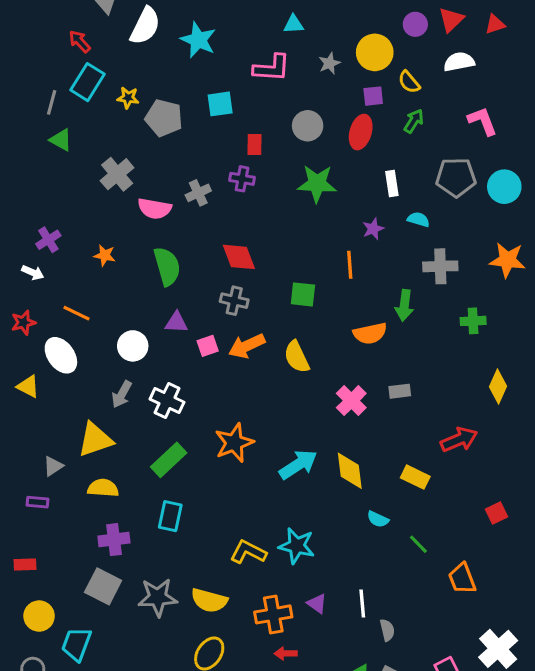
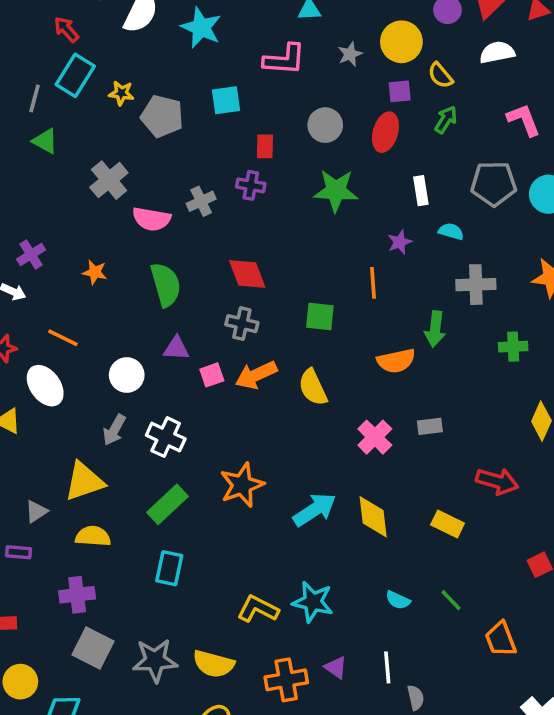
red arrow: (459, 440) -> (497, 481), turned 39
cyan semicircle: (378, 519) -> (398, 600), moved
purple cross: (114, 540) -> (77, 595), moved

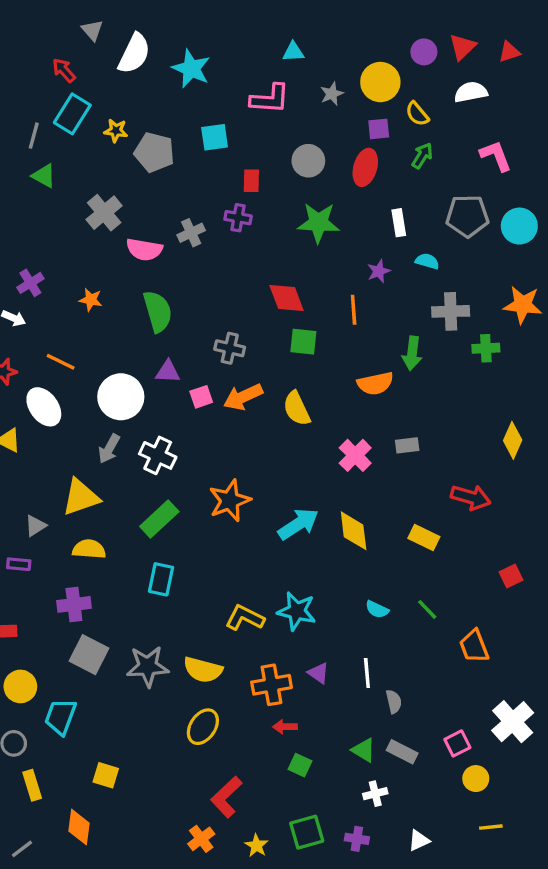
red diamond: (247, 274) -> (287, 298), moved
green cross: (513, 347) -> (486, 348), moved
white circle: (127, 375) -> (121, 397), size x1.4

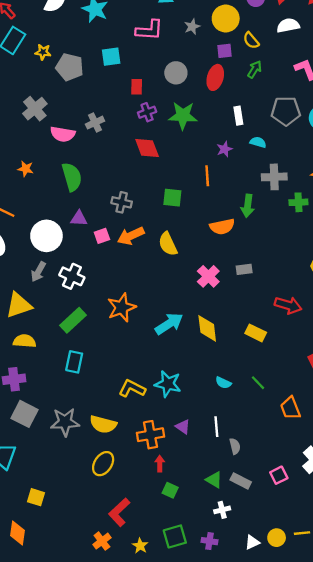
purple cross: (238, 218) -> (147, 112), moved, turned -30
red diamond: (287, 298) -> (147, 148), moved
red arrow: (285, 727) -> (160, 464), turned 91
yellow circle: (476, 779) -> (277, 538), moved

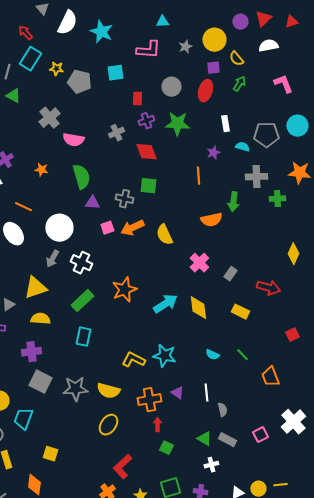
gray pentagon: (286, 111) -> (266, 135), moved
gray cross: (95, 123) -> (116, 133), moved
green square: (172, 198) -> (148, 186), moved
purple triangle: (79, 219) -> (92, 203), moved
gray rectangle: (244, 269) -> (230, 274), moved, turned -48

